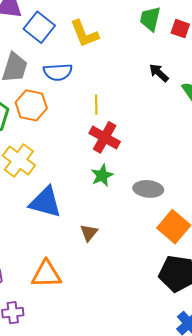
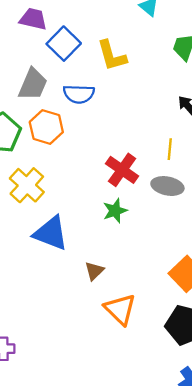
yellow line: (96, 105) -> (170, 149), moved
gray ellipse: (148, 189) -> (167, 186), moved
orange triangle: (46, 274) -> (120, 309), moved, turned 40

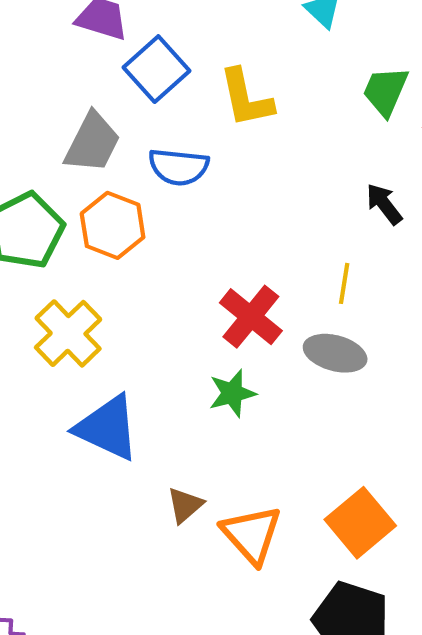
orange triangle: (120, 309) -> (252, 535), moved

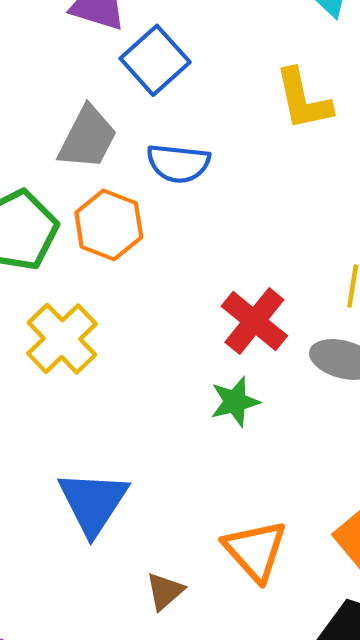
yellow L-shape: (246, 98) -> (303, 99), moved
blue triangle: (107, 428) -> (93, 502), moved, turned 38
brown triangle: (185, 505) -> (165, 591), moved

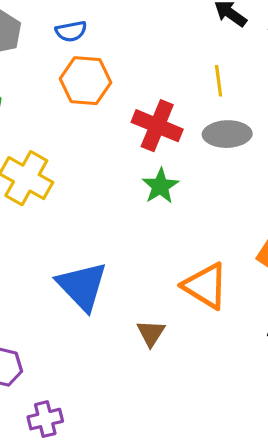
blue semicircle: (178, 163) -> (71, 31), size x0.7
orange hexagon: (109, 225) -> (86, 81), moved

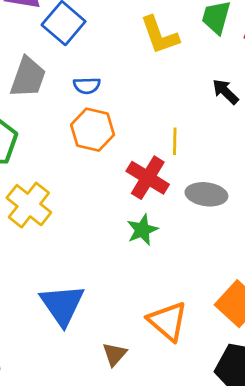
yellow line: (219, 81) -> (175, 141), moved

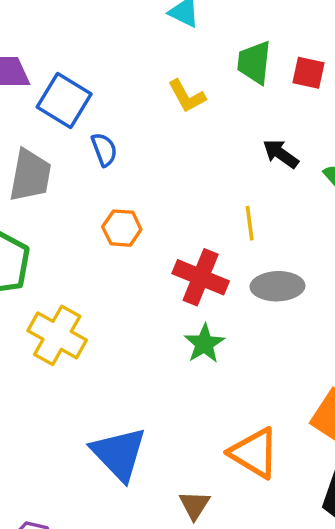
yellow L-shape: (159, 35) -> (187, 96), size x0.7
blue semicircle: (87, 86) -> (104, 150), moved, turned -100
orange hexagon: (93, 130) -> (122, 228), size x0.7
yellow line: (175, 141) -> (250, 223), moved

